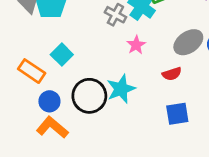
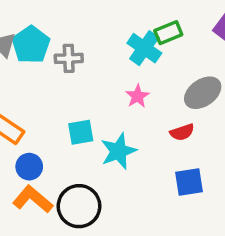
gray cross: (115, 15) -> (69, 58), moved, turned -30
cyan square: (62, 55) -> (81, 132), moved, turned 35
black circle: (89, 96) -> (79, 206), moved

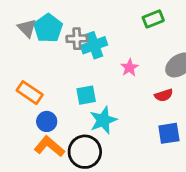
cyan cross: (144, 48) -> (94, 45), moved, turned 35
cyan star: (119, 151) -> (103, 120), moved

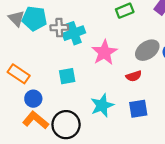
cyan pentagon: (48, 28) -> (34, 19), turned -30
pink star: (130, 68) -> (104, 52), size x1.6
cyan star: (103, 120) -> (102, 105), moved

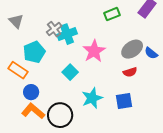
cyan pentagon: (34, 19) -> (34, 52), moved, turned -30
gray cross: (59, 28) -> (54, 29), turned -35
cyan square: (67, 76) -> (70, 72), moved, turned -35
red semicircle: (134, 76) -> (130, 72), moved

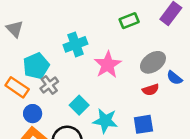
gray cross: (54, 29) -> (49, 85), moved
blue semicircle: (151, 53) -> (174, 78), moved
cyan square: (70, 72) -> (79, 105), moved
cyan star: (92, 98) -> (105, 121), turned 30

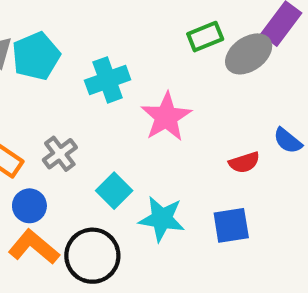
gray ellipse: (153, 62) -> (249, 54), moved
cyan pentagon: (36, 66) -> (36, 56), moved

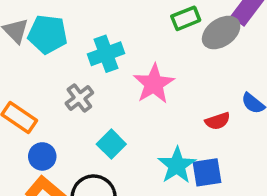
cyan pentagon: (36, 56) -> (48, 34), turned 30
gray cross: (60, 154) -> (79, 98), moved
cyan star: (162, 219) -> (177, 165), moved, turned 30

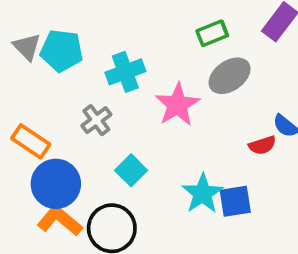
gray ellipse: (221, 33) -> (230, 76), moved
red semicircle: (218, 121) -> (262, 145), moved
blue circle: (42, 156) -> (56, 184), size x1.6

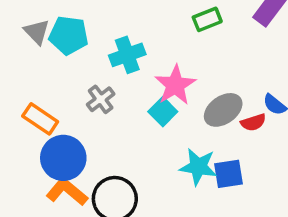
gray ellipse: (230, 76) -> (223, 110), moved
cyan square: (131, 170) -> (163, 112), moved
cyan star: (203, 193) -> (198, 167), turned -30

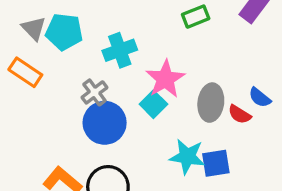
gray ellipse: (223, 110) -> (211, 103), turned -48
orange rectangle: (40, 119) -> (25, 72), moved
red semicircle: (253, 122) -> (239, 114), turned 50
blue circle: (63, 158) -> (105, 123), moved

